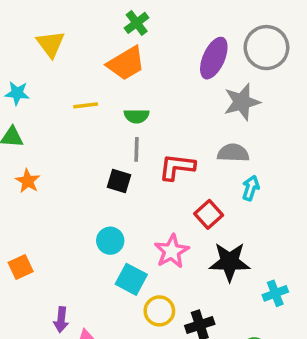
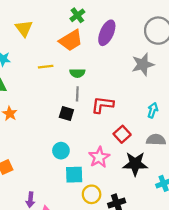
purple ellipse: (214, 58) -> (107, 33), moved
gray semicircle: (233, 153) -> (156, 140), moved
cyan arrow: (251, 188) -> (153, 110), moved
cyan square: (131, 279) -> (74, 175), turned -30

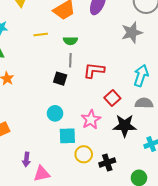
cyan arrow: (153, 110) -> (141, 75), size x1.5

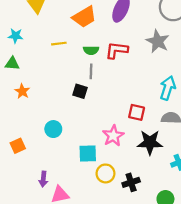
gray star: (132, 33) -> (158, 41), turned -30
red L-shape: (94, 70) -> (117, 50), moved
red square: (112, 98) -> (137, 112), turned -35
cyan circle: (55, 113) -> (53, 129), moved

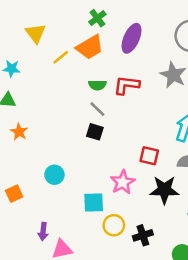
yellow line: (59, 44) -> (61, 57), moved, turned -32
gray line: (91, 71) -> (97, 109), turned -48
black square: (80, 91) -> (95, 132), moved

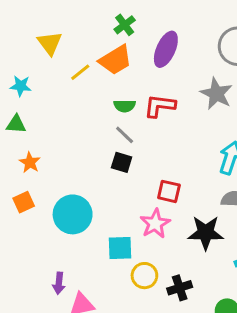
red square: (149, 156) -> (169, 191), moved
cyan circle: (54, 175) -> (73, 214), size x1.6
orange square: (14, 194) -> (24, 202), moved

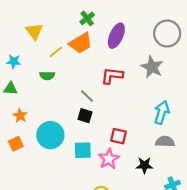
green semicircle: (125, 106) -> (47, 76), moved
cyan circle: (73, 214) -> (50, 135), moved
black star: (206, 233) -> (144, 165), size x0.7
cyan square: (120, 248) -> (83, 150), moved

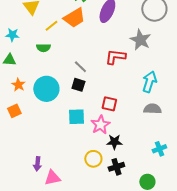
red L-shape: (112, 76) -> (115, 57), moved
cyan circle: (50, 135) -> (46, 89), moved
black star: (144, 165) -> (114, 142), moved

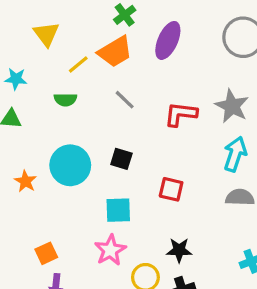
gray star: (140, 40) -> (232, 106), moved
gray line: (80, 67) -> (125, 100), moved
orange star: (18, 85) -> (25, 181), moved
orange square: (14, 111) -> (46, 253), moved
pink star: (100, 125) -> (110, 250), moved

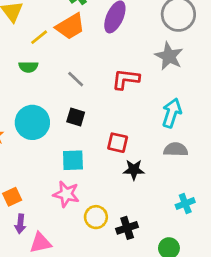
gray line: (125, 100) -> (76, 79), moved
gray star: (232, 106) -> (169, 56), moved
pink star: (110, 250) -> (66, 194), turned -30
black star: (179, 250) -> (134, 170), moved

